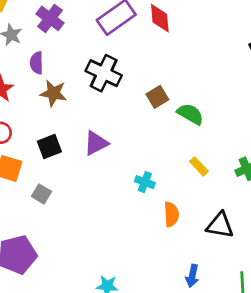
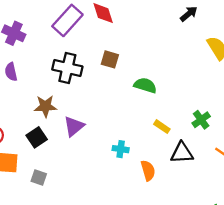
brown star: (53, 93) -> (45, 106), moved
brown square: (157, 97) -> (110, 59), moved, turned -30
black triangle: (220, 225) -> (182, 153), moved

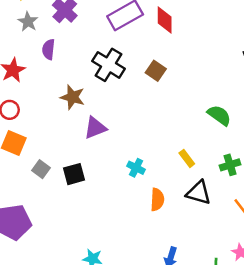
green semicircle: (145, 85) -> (219, 115), moved
black square: (37, 137) -> (74, 174), moved

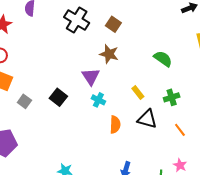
brown star: (73, 97) -> (109, 54), moved
purple triangle: (95, 128) -> (91, 77), moved, turned -42
black square: (74, 174) -> (58, 97), moved, turned -36

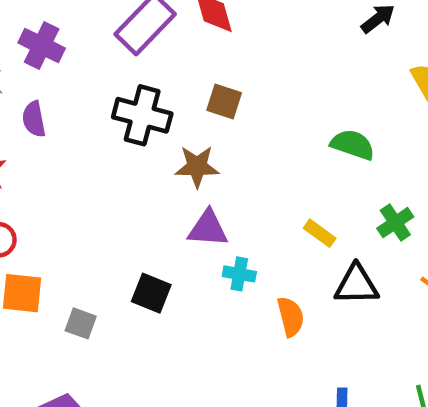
brown star: (109, 54) -> (197, 167), moved
purple triangle: (91, 77) -> (208, 228), turned -36

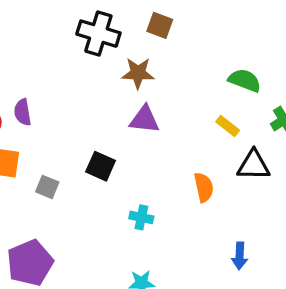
purple semicircle: (34, 119) -> (23, 112), moved
green semicircle: (353, 145) -> (245, 80), moved
cyan cross: (239, 274) -> (141, 217), moved

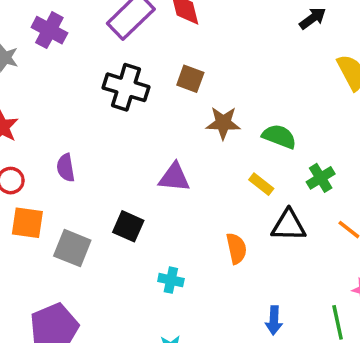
brown star: (138, 73) -> (223, 123), moved
purple semicircle: (23, 112) -> (66, 168), moved
gray square: (47, 187) -> (72, 248), size x1.5

